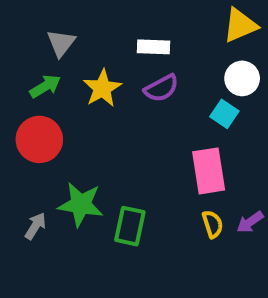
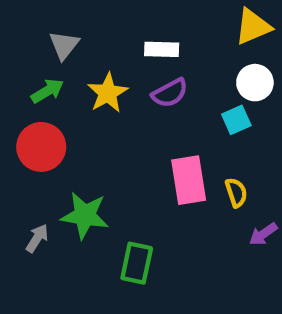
cyan square: (224, 114) -> (236, 120), turned 32
pink rectangle: (209, 171) -> (189, 180), moved
yellow semicircle: (213, 224) -> (236, 193), moved
green rectangle: (130, 226) -> (137, 263), moved

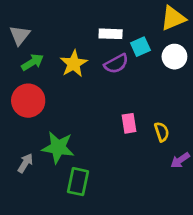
gray triangle: (64, 45) -> (20, 35), moved
cyan square: (236, 120) -> (140, 47), moved
pink rectangle: (189, 180) -> (129, 123), size x0.6
green rectangle: (137, 263) -> (78, 182), moved

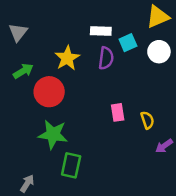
green arrow: (32, 62) -> (23, 71), moved
purple semicircle: (116, 64) -> (106, 58), turned -55
red circle: (28, 101) -> (49, 92), moved
gray arrow: (25, 163) -> (27, 183), moved

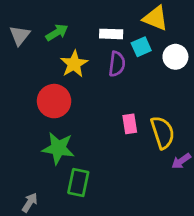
yellow triangle: (158, 17) -> (155, 18), moved, turned 45
green arrow: (23, 71) -> (57, 32), moved
yellow semicircle: (147, 120) -> (163, 132), size x1.6

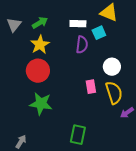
white circle: (175, 57) -> (112, 67), moved
yellow star: (74, 64) -> (40, 45), moved
green rectangle: (78, 182) -> (78, 135), moved

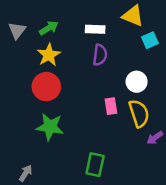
cyan square: (99, 33) -> (150, 40), moved

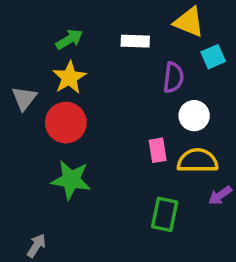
gray triangle: (17, 30) -> (24, 98), moved
purple semicircle: (100, 55) -> (173, 78), moved
yellow semicircle: (139, 113) -> (198, 161), turned -72
green rectangle: (95, 165) -> (165, 214), moved

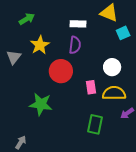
green arrow: (69, 39) -> (27, 19), moved
purple semicircle: (173, 78) -> (75, 45), moved
red circle: (66, 123) -> (61, 71), moved

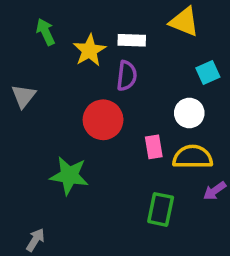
green arrow: (27, 19) -> (46, 32), turned -84
cyan square: (123, 33) -> (208, 72), moved
yellow star: (40, 45) -> (89, 50), moved

